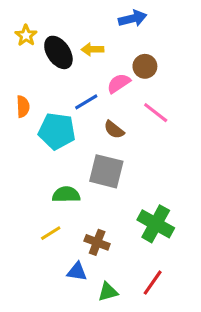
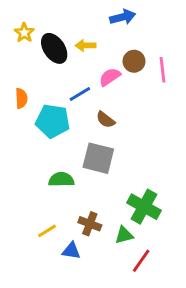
pink line: (156, 113) -> (163, 70), moved, turned 45
yellow line: (51, 233) -> (47, 231), moved
green triangle: (108, 292) -> (124, 235), moved

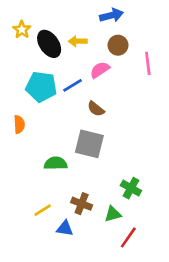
brown circle: (134, 61) -> (118, 45), moved
orange semicircle: (21, 98) -> (19, 124), moved
cyan pentagon: (53, 121) -> (41, 87), moved
green cross: (144, 207) -> (131, 188), size x0.7

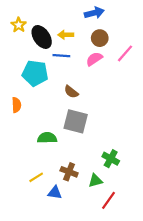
pink line: (148, 63) -> (125, 53), turned 48
pink semicircle: (100, 70) -> (94, 59), moved
blue line: (72, 85) -> (61, 56), moved, turned 35
brown semicircle: (96, 109) -> (71, 92), moved

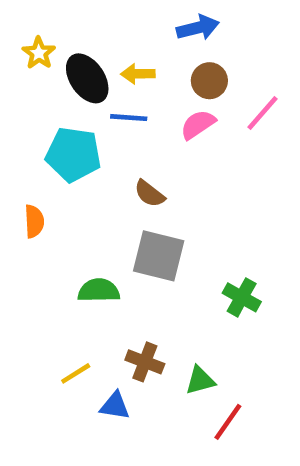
green cross: (111, 159) -> (242, 297), moved

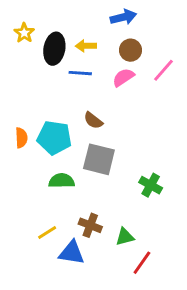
black ellipse: (87, 78) -> (54, 49), turned 44
cyan pentagon: (73, 154) -> (54, 138), moved
blue triangle: (115, 406) -> (72, 253), size x1.4

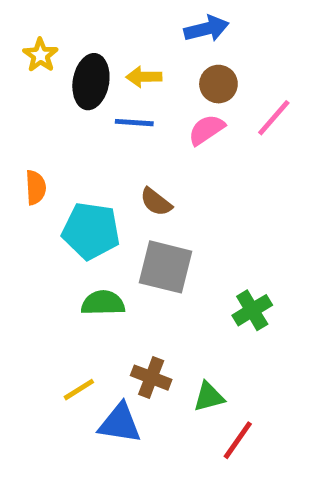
orange semicircle: (21, 138) -> (36, 187), moved
green cross: (151, 185) -> (252, 310), turned 30

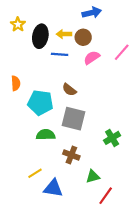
brown circle: (218, 84) -> (83, 37), moved
brown cross: (151, 378) -> (71, 155), moved

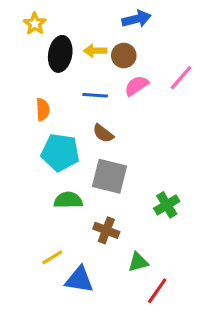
yellow star: (18, 24) -> (35, 24), moved
blue line: (60, 54) -> (95, 95), moved
orange semicircle: (16, 83) -> (43, 110), moved

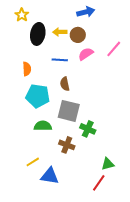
brown semicircle: (103, 133) -> (65, 84), turned 40
green cross: (167, 205) -> (88, 129), moved, turned -35
green triangle: (138, 262) -> (108, 164), moved

